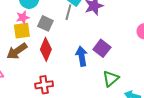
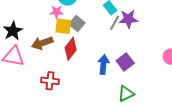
gray line: (68, 12) -> (115, 23), moved
yellow square: (22, 31) -> (63, 26), moved
red cross: (44, 85) -> (50, 81), moved

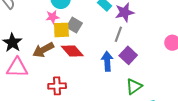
gray line: (115, 23) -> (118, 34), moved
red diamond: (71, 49) -> (72, 51), turned -70

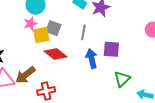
gray line: (118, 34) -> (83, 32), moved
brown arrow: (43, 50) -> (25, 75), moved
purple square: (128, 55) -> (111, 49), turned -30

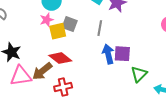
purple square: (111, 49) -> (122, 54), moved
red diamond: (55, 54) -> (60, 58), moved

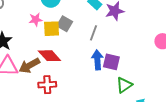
pink star: (47, 20) -> (36, 20), moved

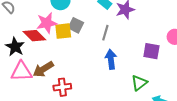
pink star: (36, 20) -> (47, 23), size x1.5
red diamond: (49, 56) -> (34, 36), moved
purple square: (111, 62) -> (151, 51), moved

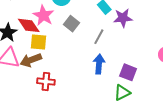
pink star: (47, 23) -> (43, 15), turned 30
yellow square: (63, 31) -> (39, 42), moved
purple square: (151, 51) -> (128, 72), moved

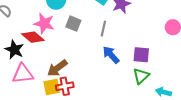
yellow square: (39, 42) -> (52, 87), moved
brown arrow: (31, 60) -> (57, 68), moved
blue arrow: (99, 64) -> (111, 55), turned -30

